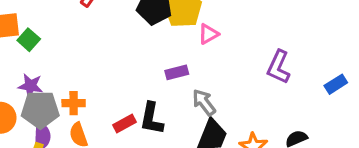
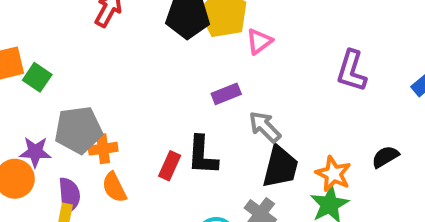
purple star: (31, 86) -> (35, 152), moved
gray pentagon: (40, 110) -> (78, 130), moved
red rectangle: (125, 124) -> (170, 166), turned -30

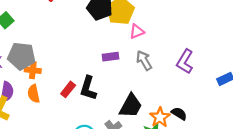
gray arrow: (265, 127) -> (144, 60), moved
black semicircle: (385, 157) -> (179, 114), moved, turned 49

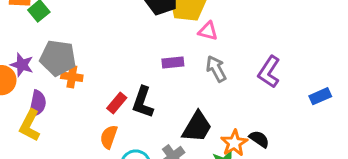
pink triangle: (137, 31) -> (208, 31), turned 35
orange semicircle: (34, 94) -> (109, 137), moved, turned 30

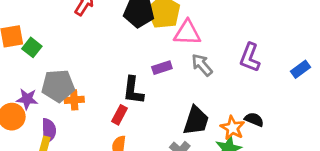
pink triangle: (208, 31) -> (187, 33), size x1.5
black L-shape: (143, 102) -> (133, 90), moved

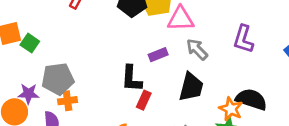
orange cross: (74, 100) -> (68, 101), moved
red rectangle: (120, 115) -> (144, 100), moved
black semicircle: (254, 119) -> (251, 99), size x1.6
black trapezoid: (196, 121) -> (191, 87), moved

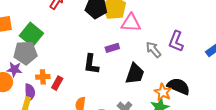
green square: (30, 43) -> (31, 34), moved, size x1.6
gray arrow: (197, 49) -> (153, 50), moved
gray pentagon: (58, 79) -> (25, 53), moved
red rectangle: (144, 100) -> (57, 83), moved

